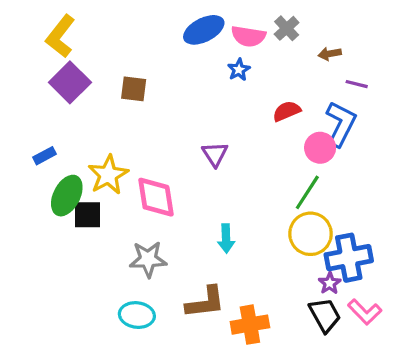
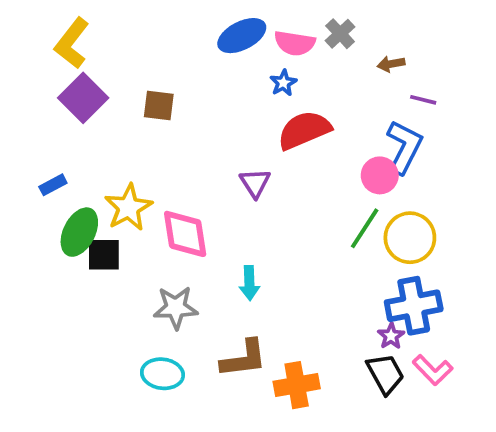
red semicircle: (287, 111) -> (304, 130), moved, size x1.6
yellow circle: (311, 234) -> (410, 238), moved
cyan arrow: (226, 239) -> (249, 283), moved

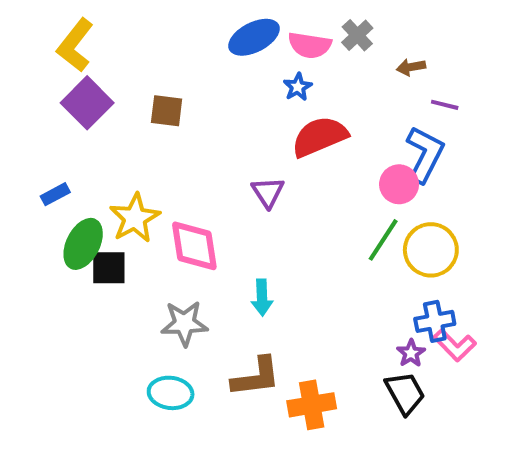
blue cross: (414, 306) -> (435, 321), size x0.7
pink L-shape: (433, 370) -> (455, 345), moved

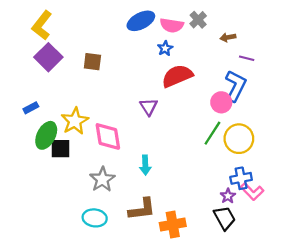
gray star: (184, 323) -> (102, 179), turned -30

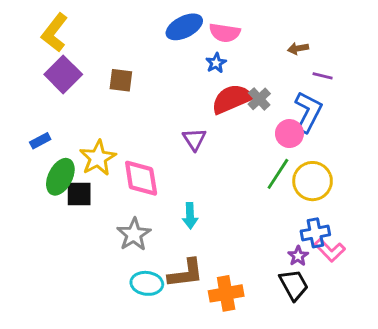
gray cross: (198, 20) -> (259, 99), moved
cyan ellipse: (95, 218) -> (147, 283), moved

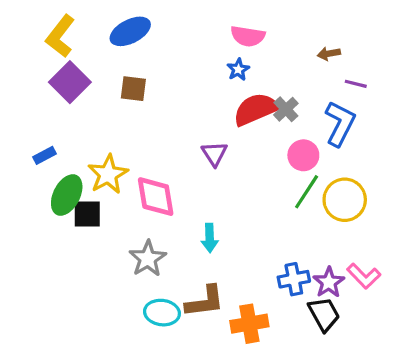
blue ellipse: (184, 27) -> (130, 31), moved
pink circle: (289, 134) -> (303, 155), moved
blue cross: (315, 233) -> (294, 279), moved
purple star: (298, 256) -> (329, 282), size x1.4

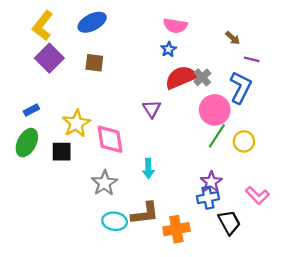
brown arrow: (329, 54) -> (233, 38), turned -128
pink circle: (303, 155) -> (215, 110), size x1.4
green ellipse: (67, 195) -> (27, 143), moved
yellow circle: (345, 200) -> (244, 141), size x0.7
purple star: (329, 282) -> (211, 182), moved

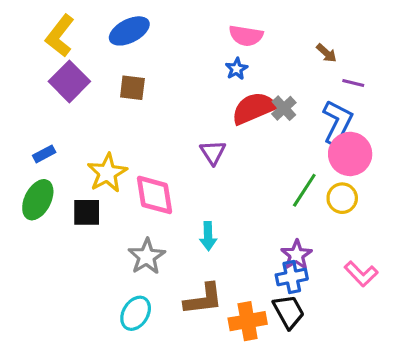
pink circle: (215, 110) -> (350, 154), moved
cyan ellipse: (115, 221) -> (136, 313), moved, turned -65
black trapezoid: (229, 222) -> (289, 312), moved

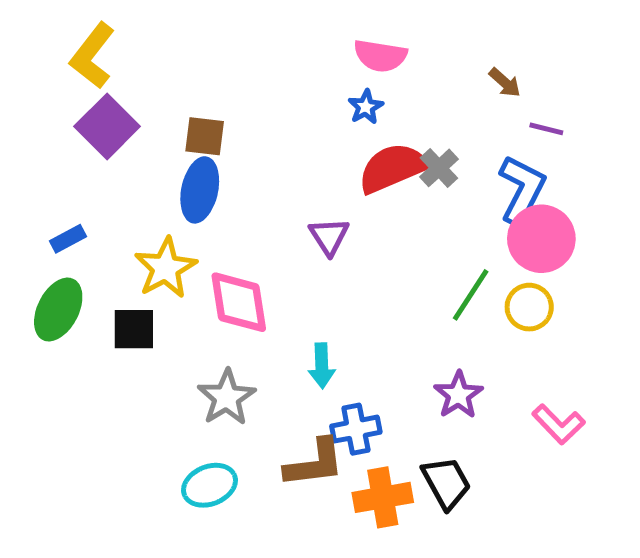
blue ellipse: (129, 31) -> (200, 190), moved, turned -51
blue cross: (292, 277) -> (356, 429), moved
cyan ellipse: (136, 313) -> (209, 485), turned 36

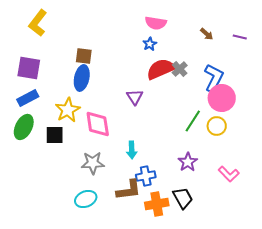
purple square: (107, 126) -> (29, 68), moved, turned -35
purple line: (546, 129) -> (240, 37), moved
blue rectangle: (68, 239) -> (28, 98), size x1.5
gray star: (227, 397) -> (93, 163), turned 30

